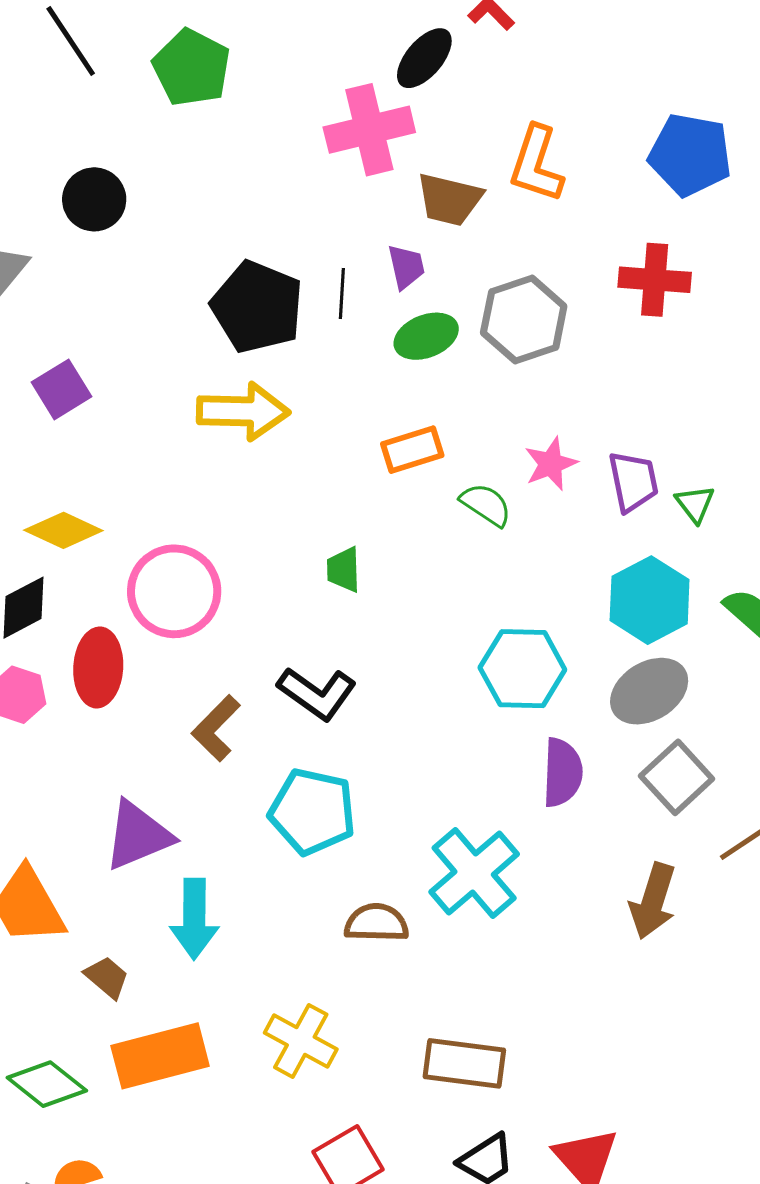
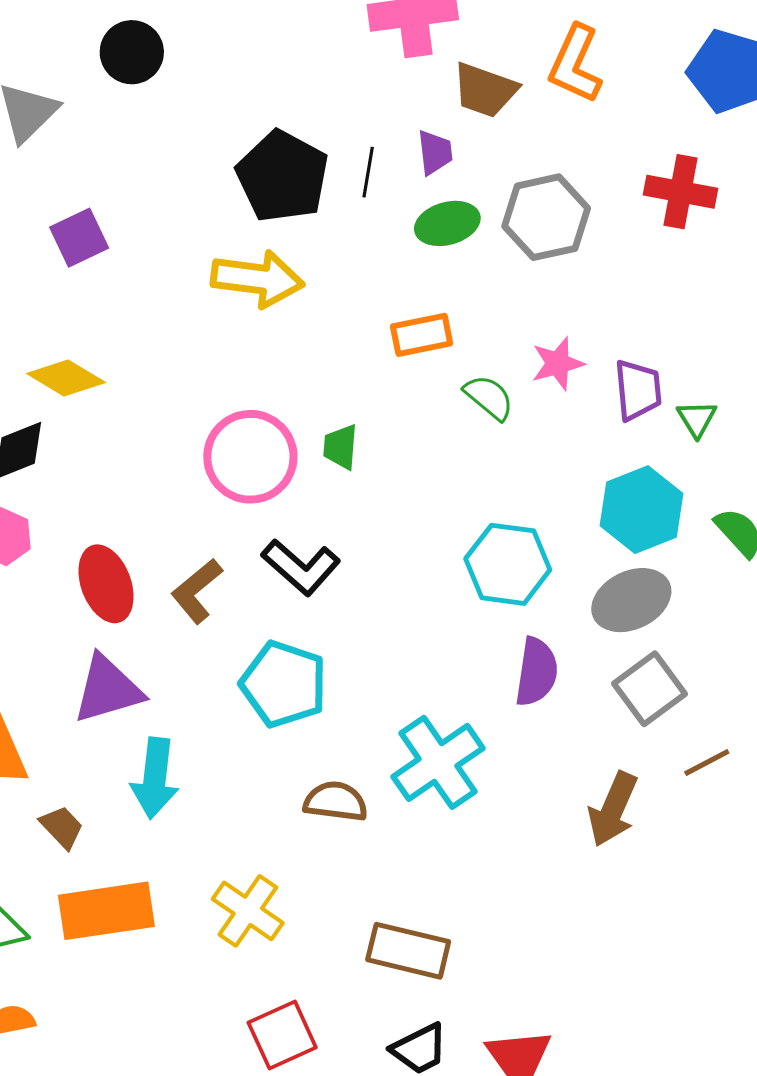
pink circle: (174, 591) -> (250, 457), moved
red ellipse: (98, 667) -> (106, 584), moved, turned -30

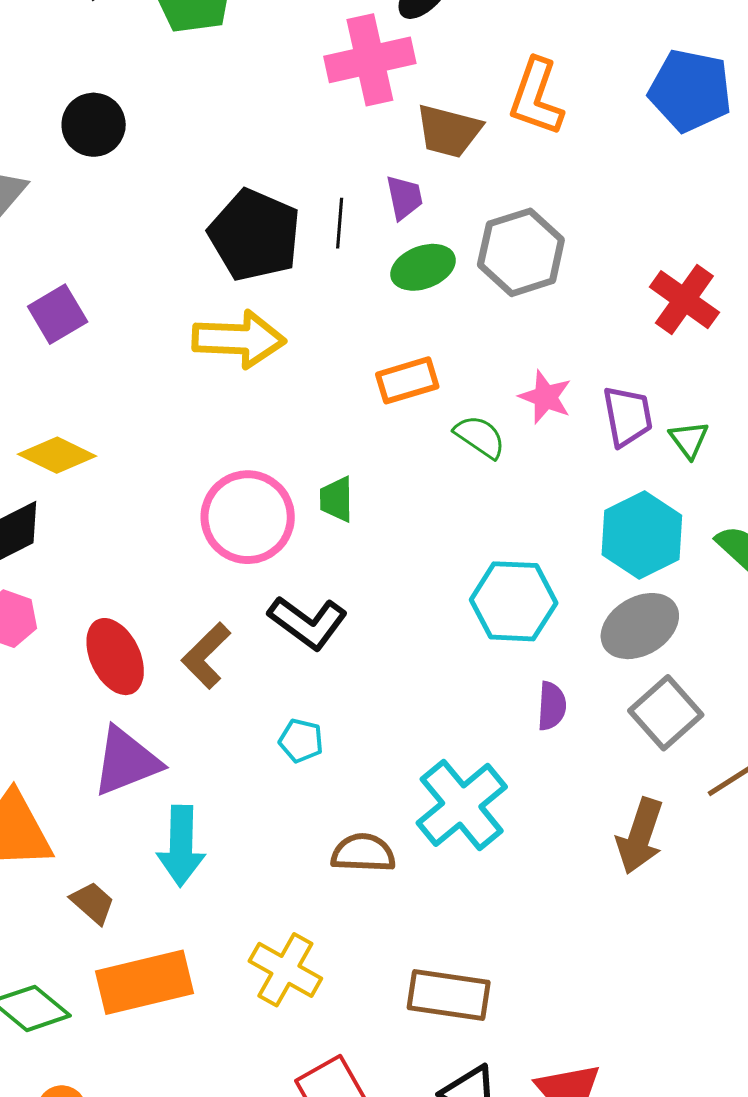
red cross: (681, 192) -> (684, 300), moved, turned 30
pink star: (558, 364) -> (545, 397), turned -30
purple semicircle: (536, 672) -> (552, 706), size x0.7
cyan pentagon: (284, 684) -> (301, 741), size x0.5

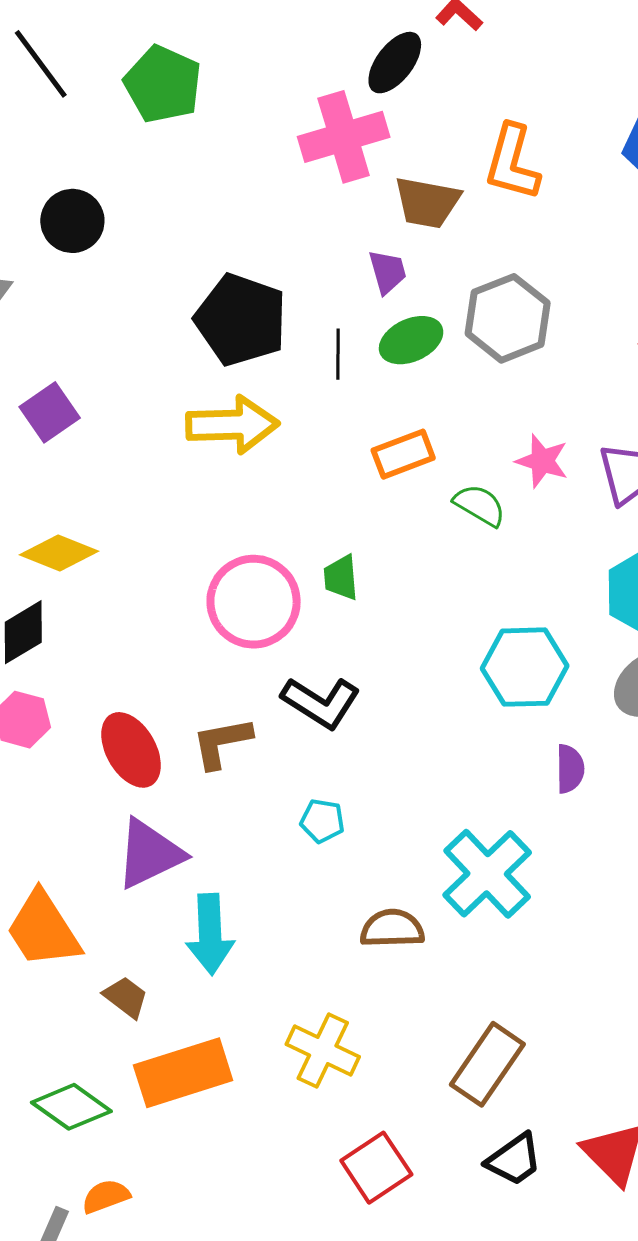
black line: (340, 223) -> (338, 354), moved
brown L-shape: (206, 656) -> (222, 743), turned 38
brown rectangle: (449, 995) -> (487, 1064), turned -60

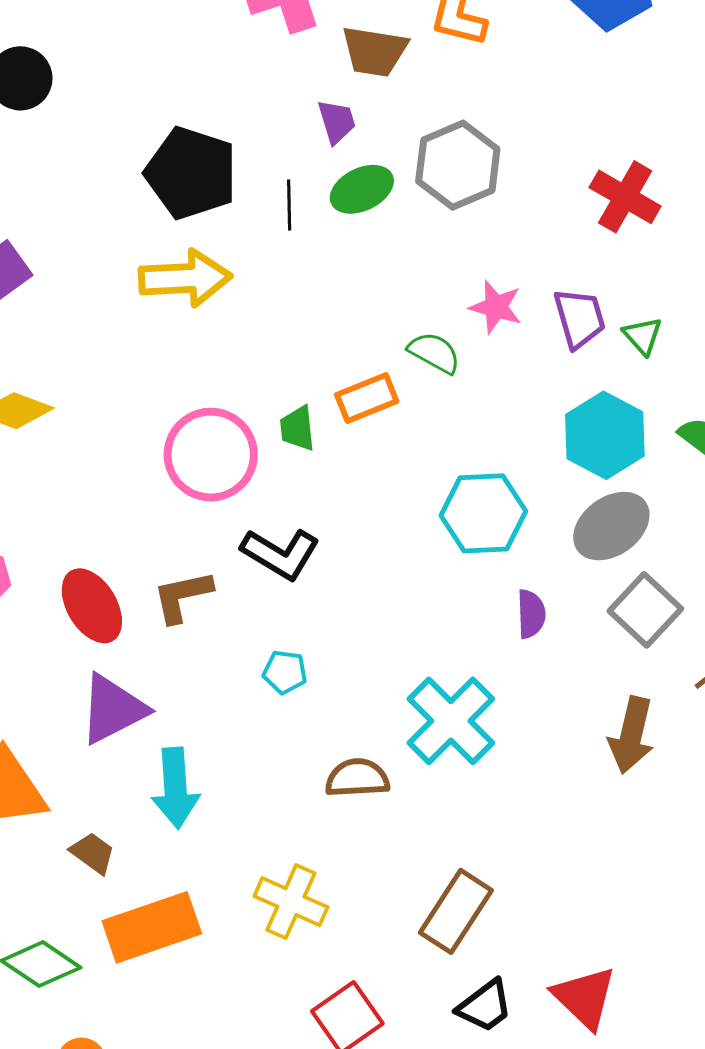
orange rectangle: (403, 454) -> (367, 398), moved

